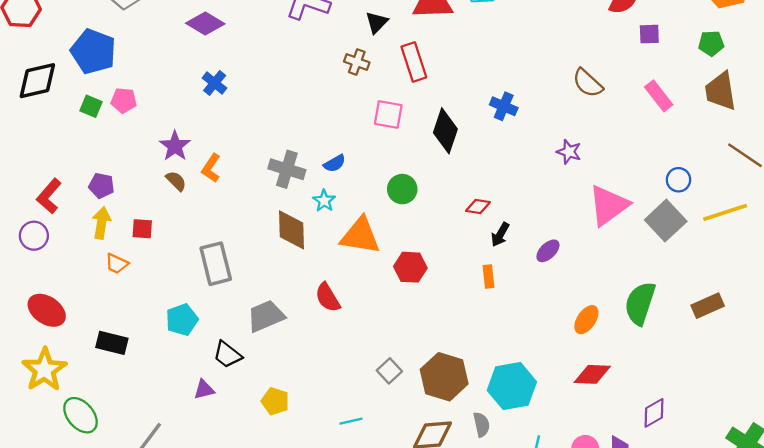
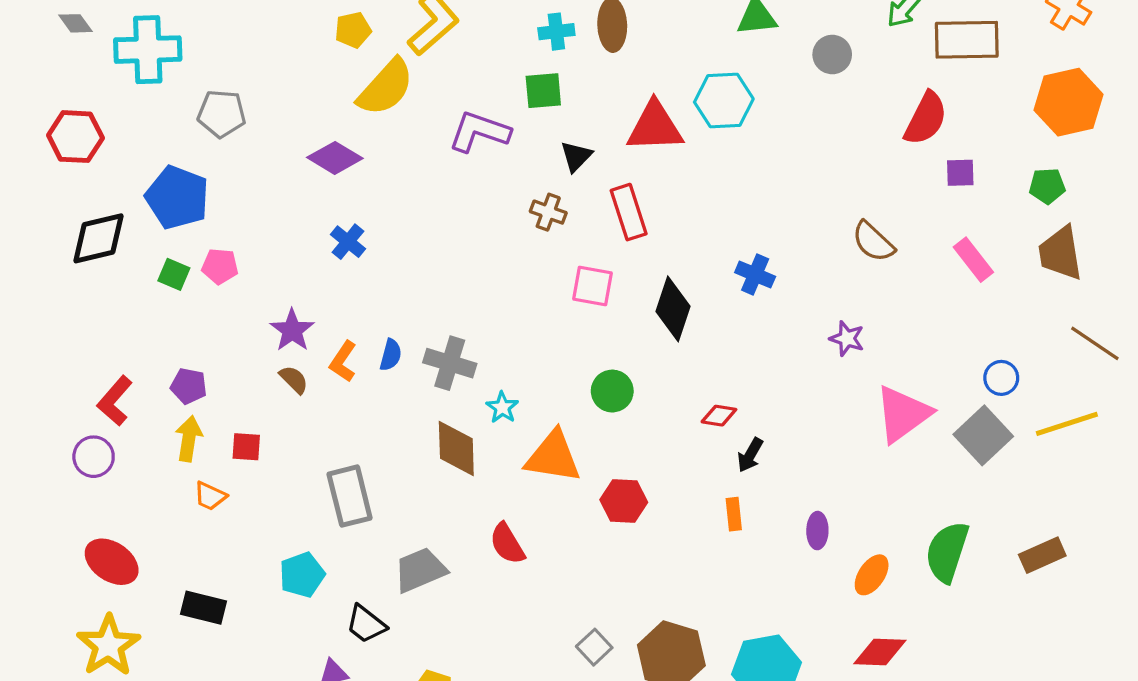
blue semicircle: (335, 163) -> (391, 355), moved, turned -45
purple ellipse: (548, 251) -> (817, 531), moved, turned -45

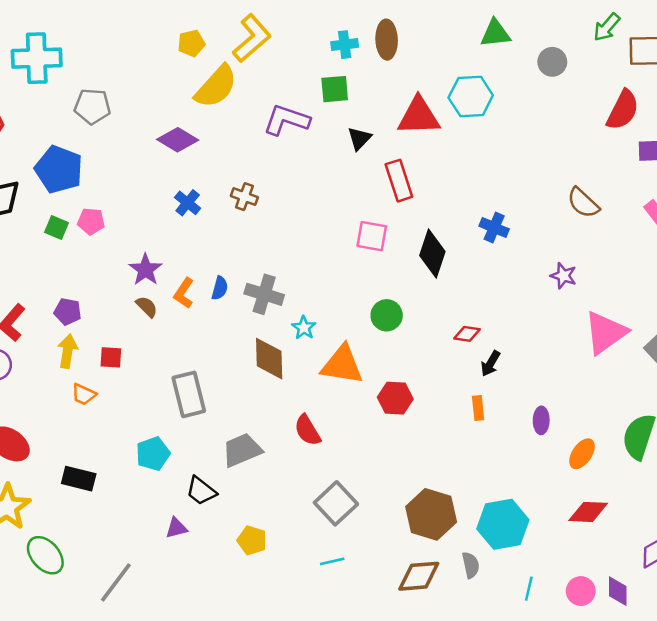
brown cross: (548, 212) -> (244, 197), moved
gray square: (594, 647) -> (336, 503), moved, size x1.6

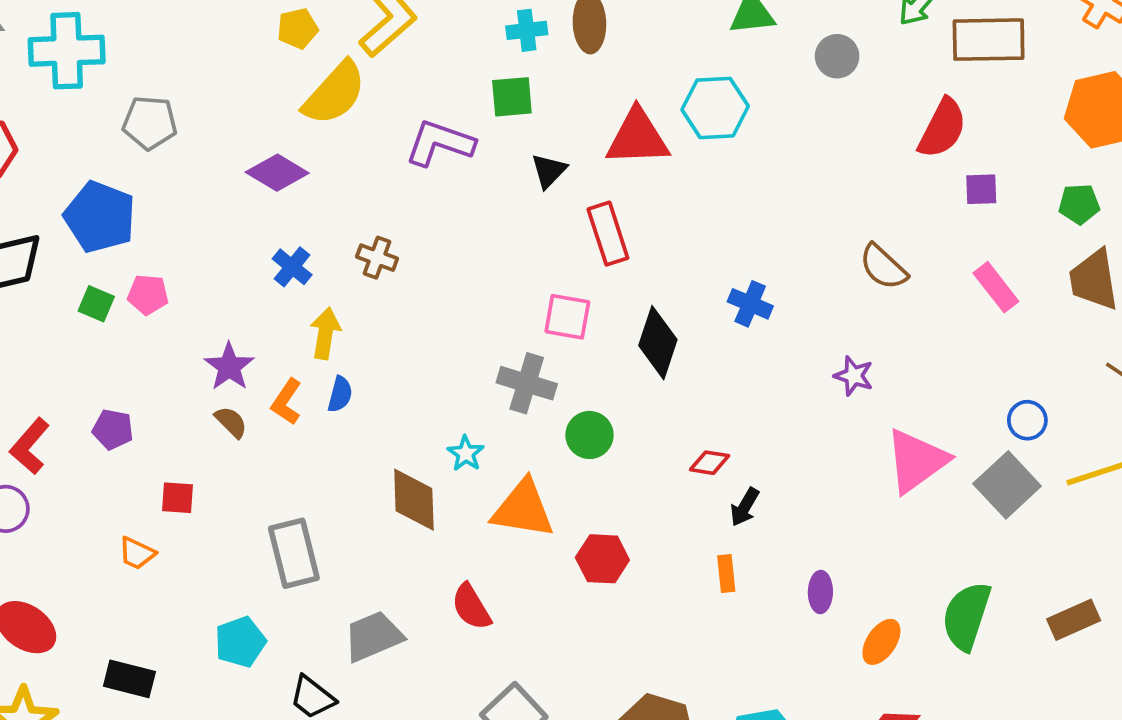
gray cross: (264, 294) -> (527, 383), moved
yellow arrow: (68, 351) -> (325, 333), moved

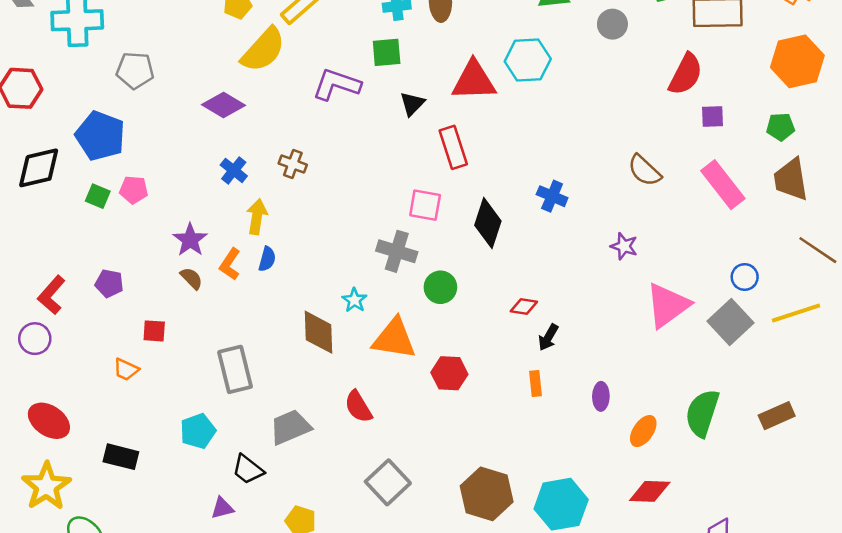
pink rectangle: (996, 287) -> (723, 185), size x1.4

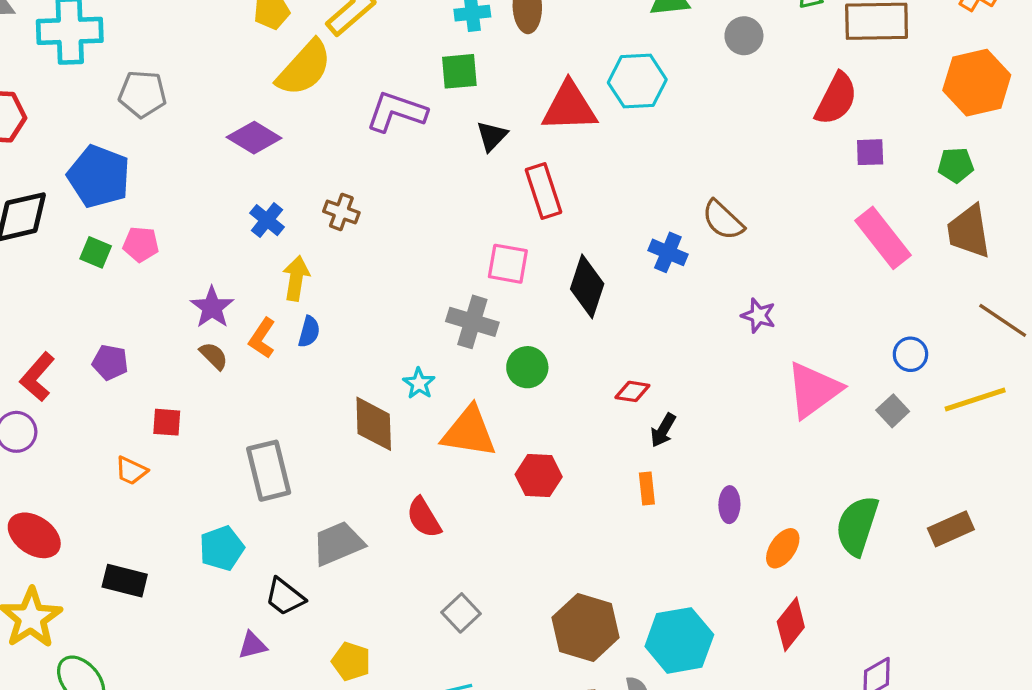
brown semicircle: (645, 170) -> (723, 220), moved
gray square: (731, 322) -> (893, 411), size x0.6
gray square: (388, 482) -> (461, 613), size x0.7
red diamond: (650, 491) -> (791, 624), turned -54

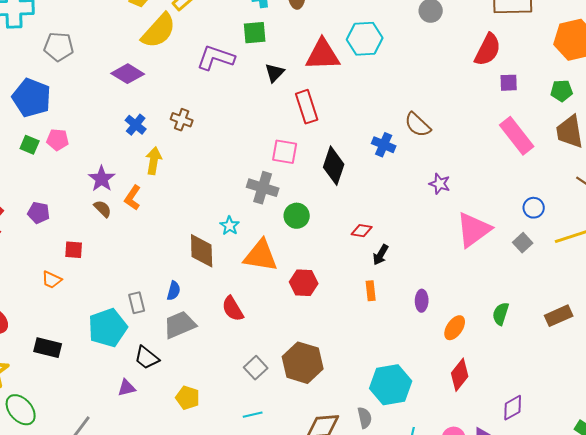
blue semicircle: (309, 332) -> (174, 291), moved
gray rectangle: (269, 471) -> (137, 303), moved, size x0.6
green semicircle: (857, 526) -> (501, 314), size x0.6
cyan pentagon: (222, 548) -> (108, 328), size x1.4
brown hexagon: (586, 628) -> (303, 363), moved

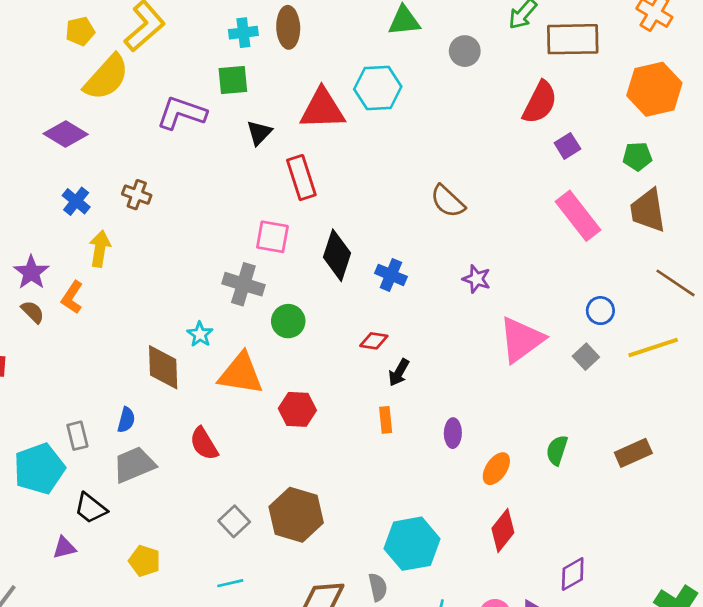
purple square: (509, 83) -> (567, 146), turned -30
blue cross: (384, 145) -> (391, 275), moved

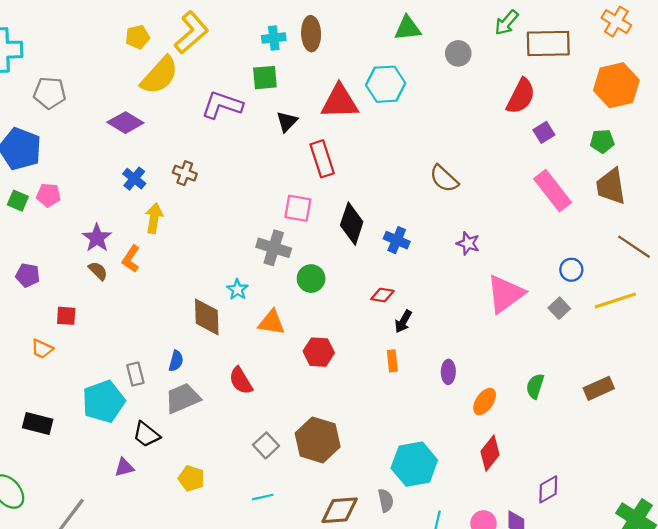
orange triangle: (241, 374) -> (272, 322), size x0.7

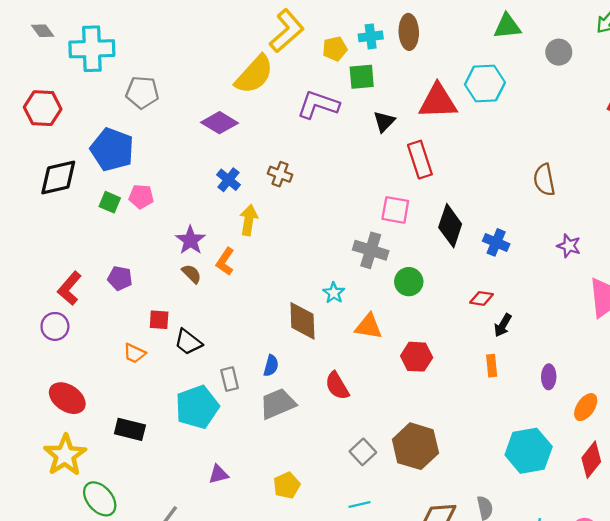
yellow pentagon: (138, 37) -> (335, 49), moved
brown semicircle: (444, 179) -> (544, 180), turned 36
black trapezoid: (146, 434) -> (188, 342), moved
cyan hexagon: (414, 464) -> (529, 451), moved
yellow pentagon: (191, 478) -> (287, 485), turned 30

